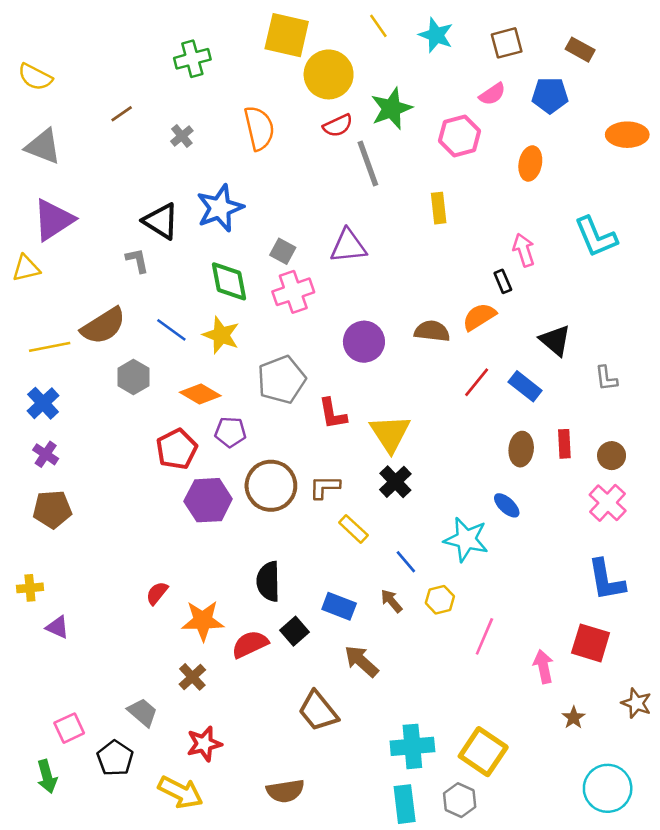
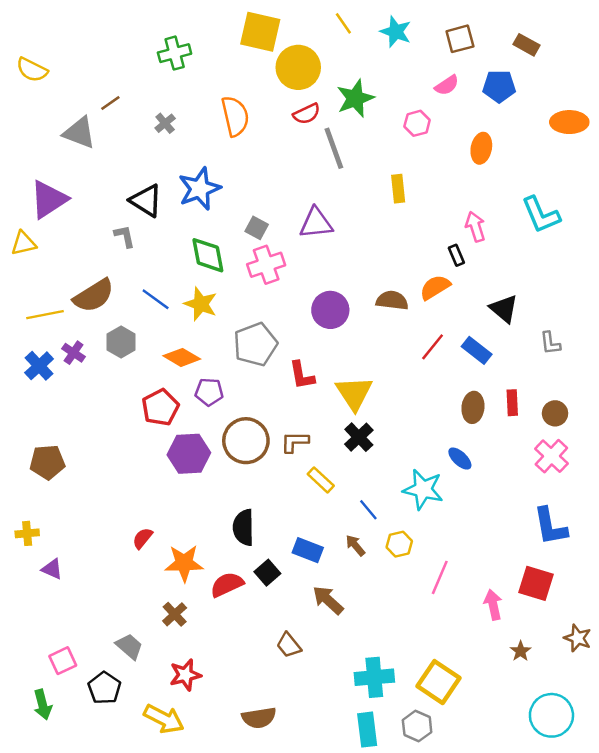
pink hexagon: (460, 136) -> (417, 123), size x0.7
gray triangle: (43, 146) -> (79, 133), moved
purple cross: (46, 454) -> (74, 353), moved
brown trapezoid: (318, 711) -> (289, 645), size x0.7

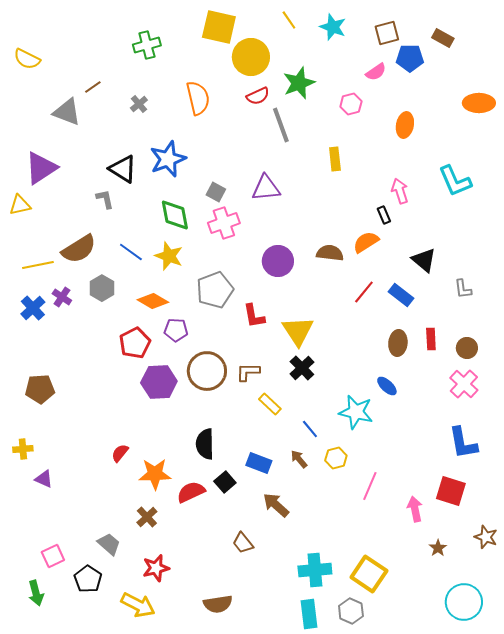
blue pentagon: (499, 86) -> (410, 58), moved

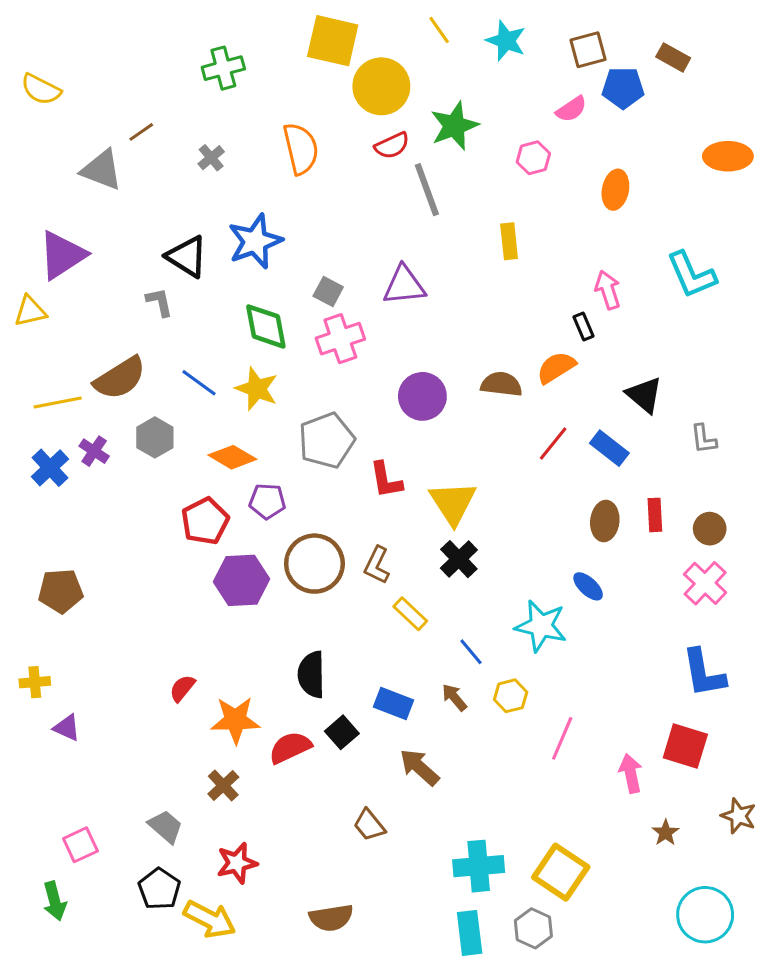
brown L-shape: (248, 372) -> (377, 565), turned -65
black pentagon: (88, 579) -> (159, 889), moved

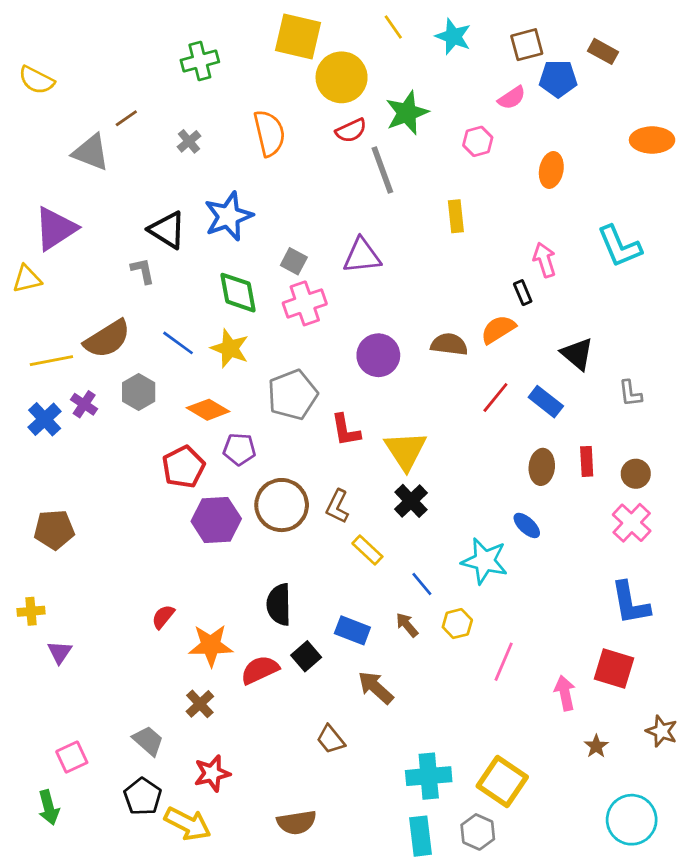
purple triangle: (67, 728) -> (60, 652), turned 40

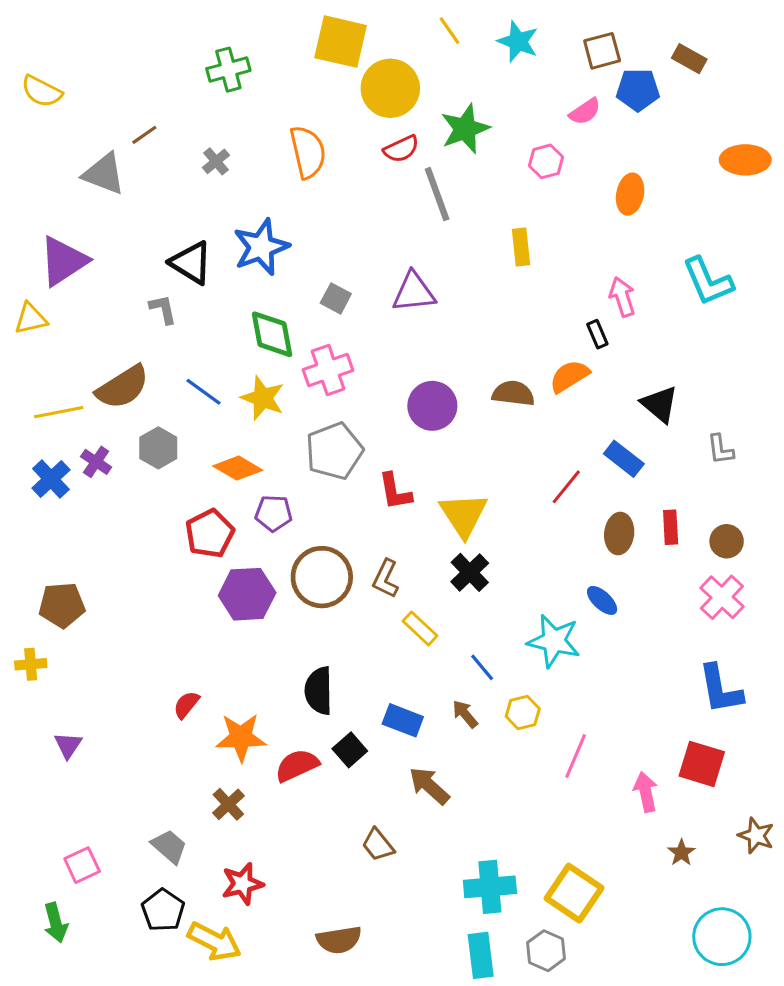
pink cross: (305, 303) -> (328, 370), moved
red line: (495, 397) -> (566, 487), moved
yellow cross: (31, 611) -> (31, 664), moved

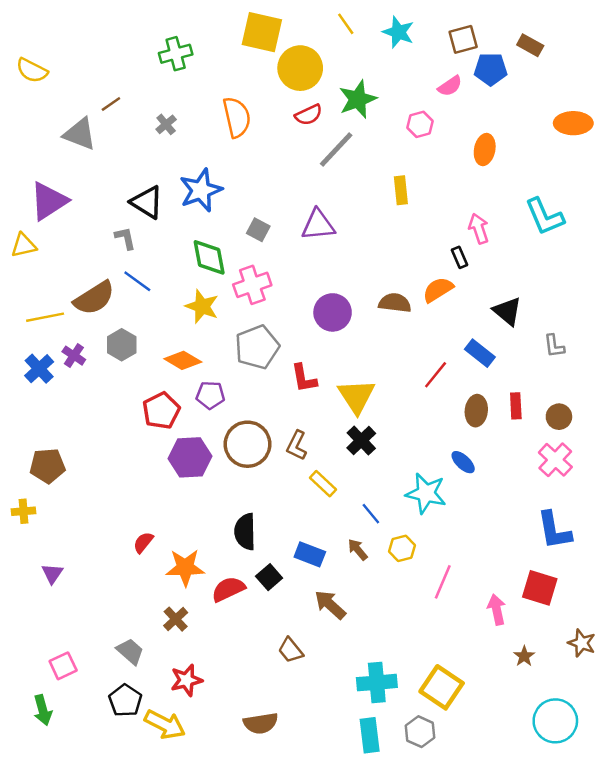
gray line: (437, 194) -> (336, 150), turned 63
blue line: (204, 392) -> (137, 281), moved

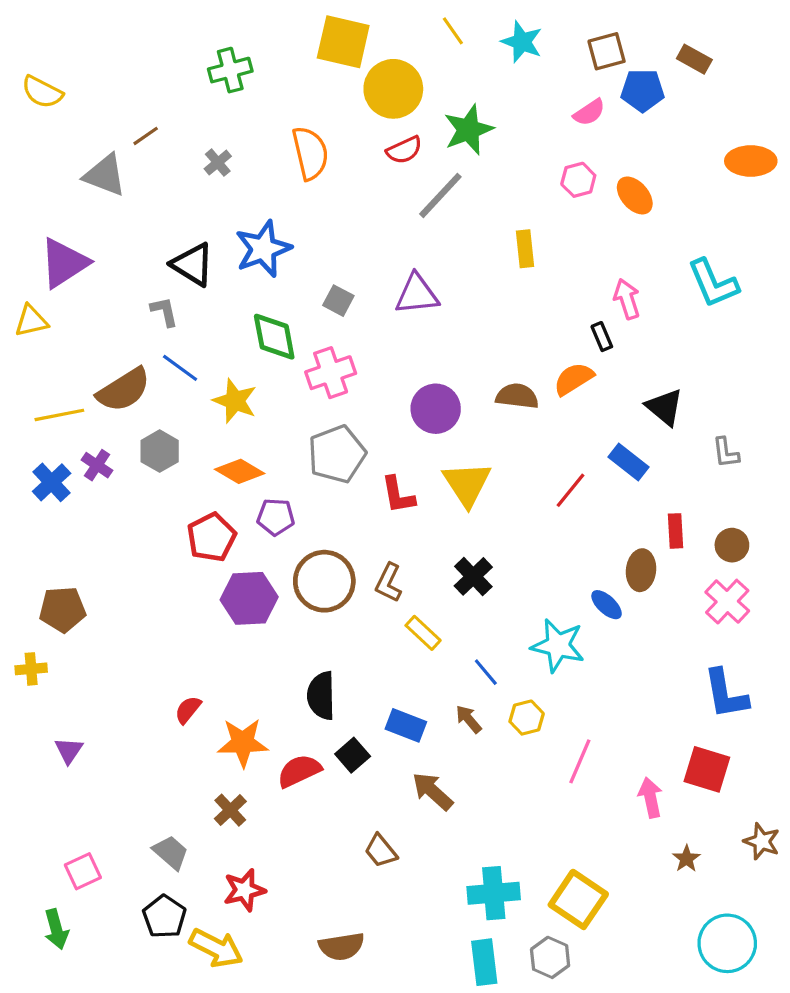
pink hexagon: (420, 124) -> (578, 180), moved
orange ellipse: (485, 150) -> (635, 195), turned -52
yellow star: (202, 306) -> (235, 401), moved
yellow triangle: (357, 396) -> (467, 484), moved
brown ellipse: (476, 411) -> (641, 570), moved

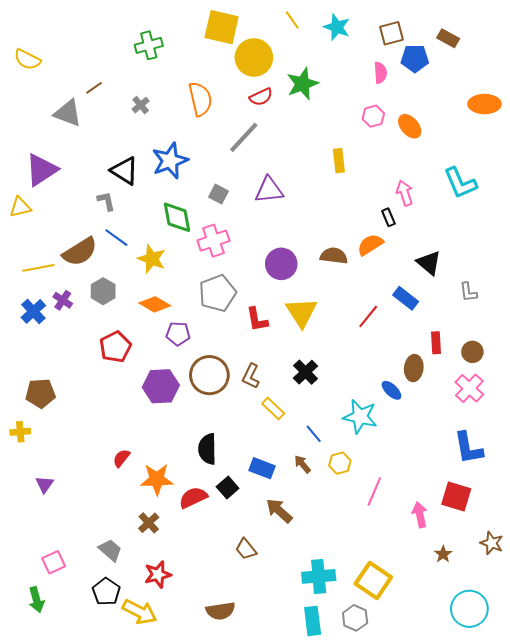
pink semicircle: (589, 112) -> (380, 73), turned -60
gray line: (440, 195) -> (244, 137), moved
red pentagon: (211, 537) -> (115, 347), moved

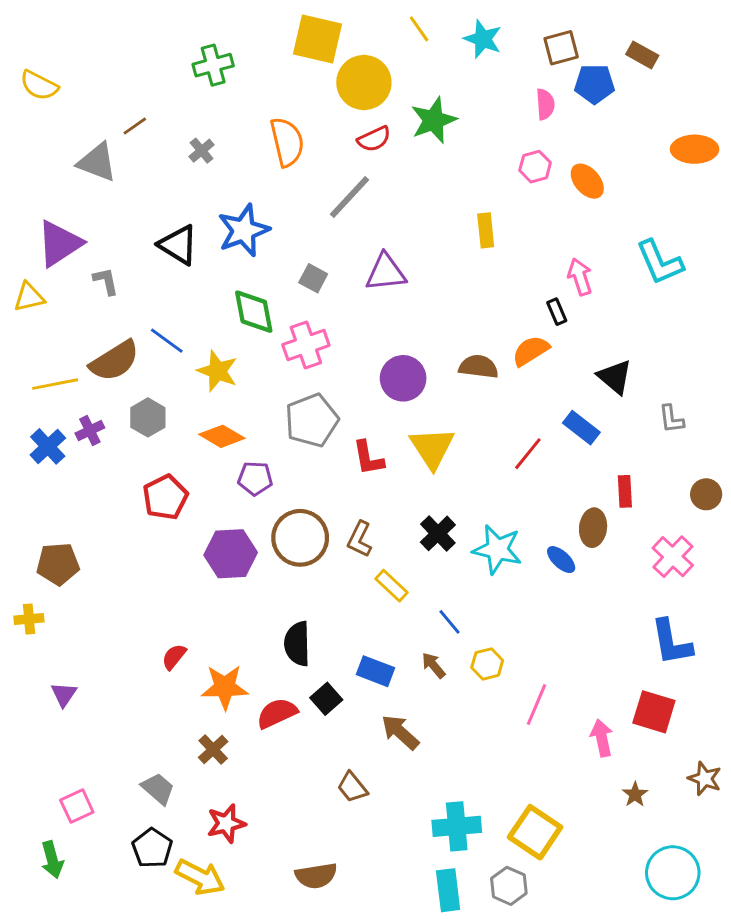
gray L-shape: (106, 201) -> (106, 281), moved
purple cross: (63, 300) -> (90, 430), turned 30
brown circle: (472, 352) -> (706, 494), moved
cyan star: (360, 417) -> (497, 549), moved

